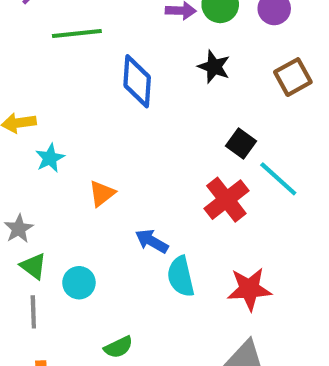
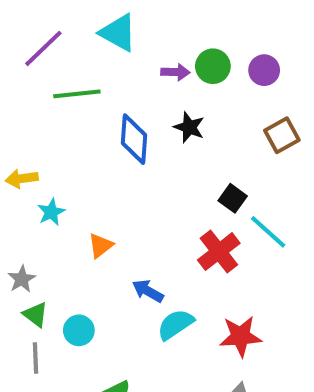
black star: (214, 67) -> (189, 127), moved
cyan semicircle: (181, 276) -> (175, 324), turned 69

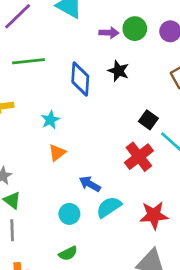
green line: (77, 94) -> (28, 61), moved
cyan star: (51, 212) -> (50, 120), moved
cyan circle: (79, 330) -> (69, 214), moved

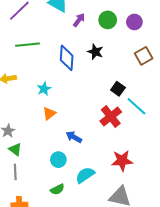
purple arrow: (109, 33) -> (79, 20), moved, turned -56
cyan semicircle: (109, 207) -> (85, 175), moved

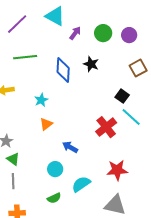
black square: (118, 89) -> (122, 96), moved

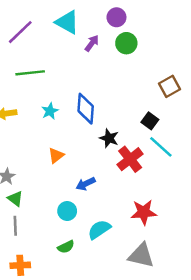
purple circle: (129, 35) -> (116, 17), moved
black star: (91, 64) -> (109, 138), moved
blue diamond: (63, 70) -> (86, 109), moved
cyan star: (41, 100) -> (50, 111), moved
blue arrow: (70, 147) -> (86, 184), turned -56

